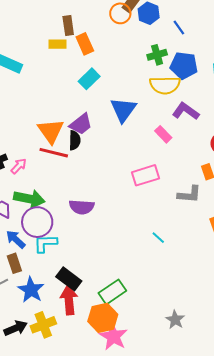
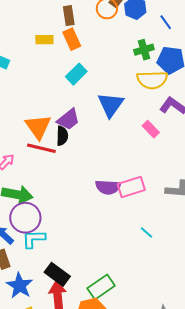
brown rectangle: (68, 25) -> (69, 16), moved
pink rectangle: (146, 175) -> (131, 187), moved
purple semicircle: (82, 207) -> (108, 187), moved

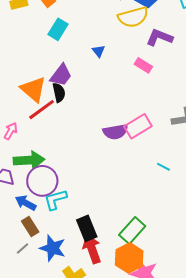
blue triangle: (111, 105) -> (99, 51), size x0.5
red line: (41, 148) -> (42, 110), turned -36
black rectangle: (57, 274) -> (87, 228), turned 45

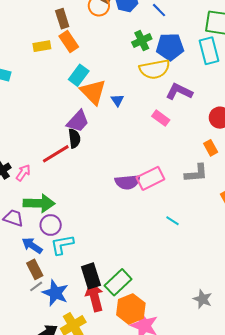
orange triangle: (33, 89) -> (93, 92), moved
purple circle: (42, 181) -> (51, 225), size x0.7
green rectangle: (132, 230) -> (118, 282), moved
gray line: (22, 248) -> (36, 286), moved

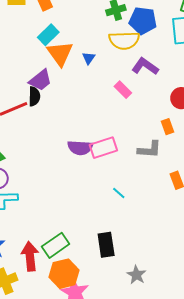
blue triangle: (117, 100) -> (89, 58), moved
black rectangle: (91, 276) -> (106, 245), moved

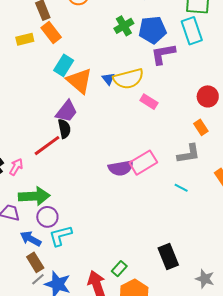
yellow semicircle: (124, 40) -> (128, 79), moved
purple L-shape: (145, 66) -> (163, 54), moved, turned -32
cyan line: (119, 193) -> (181, 188), moved
green rectangle: (56, 245) -> (119, 269), size x0.6

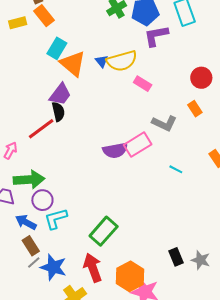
gray L-shape: (189, 154) -> (164, 123), moved, turned 35
black rectangle: (168, 256) -> (176, 257), moved, size x0.7
green rectangle: (119, 269) -> (104, 231), moved, size x1.8

